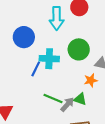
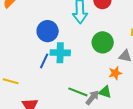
cyan cross: (49, 59) -> (60, 53), moved
blue line: (36, 69) -> (44, 61), moved

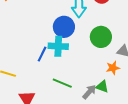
blue circle: (48, 31) -> (64, 27), moved
green line: (78, 92) -> (62, 83), moved

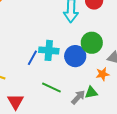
blue circle: (64, 27) -> (75, 56), moved
green triangle: (102, 87) -> (91, 92), turned -32

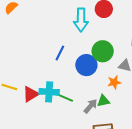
cyan cross: (49, 50) -> (49, 92), moved
blue line: (32, 58) -> (60, 53), moved
red triangle: (16, 102) -> (31, 94), moved, turned 30

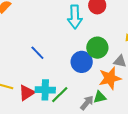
blue line: (60, 53) -> (37, 53), moved, turned -70
orange star: (114, 82) -> (110, 78), size x1.6
green line: (64, 97) -> (60, 95), turned -66

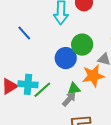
blue line: (37, 53) -> (24, 33), moved
green triangle: (100, 97) -> (74, 89), moved

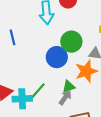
blue line: (24, 33) -> (12, 37), turned 35
cyan cross: (28, 84) -> (22, 99), moved

